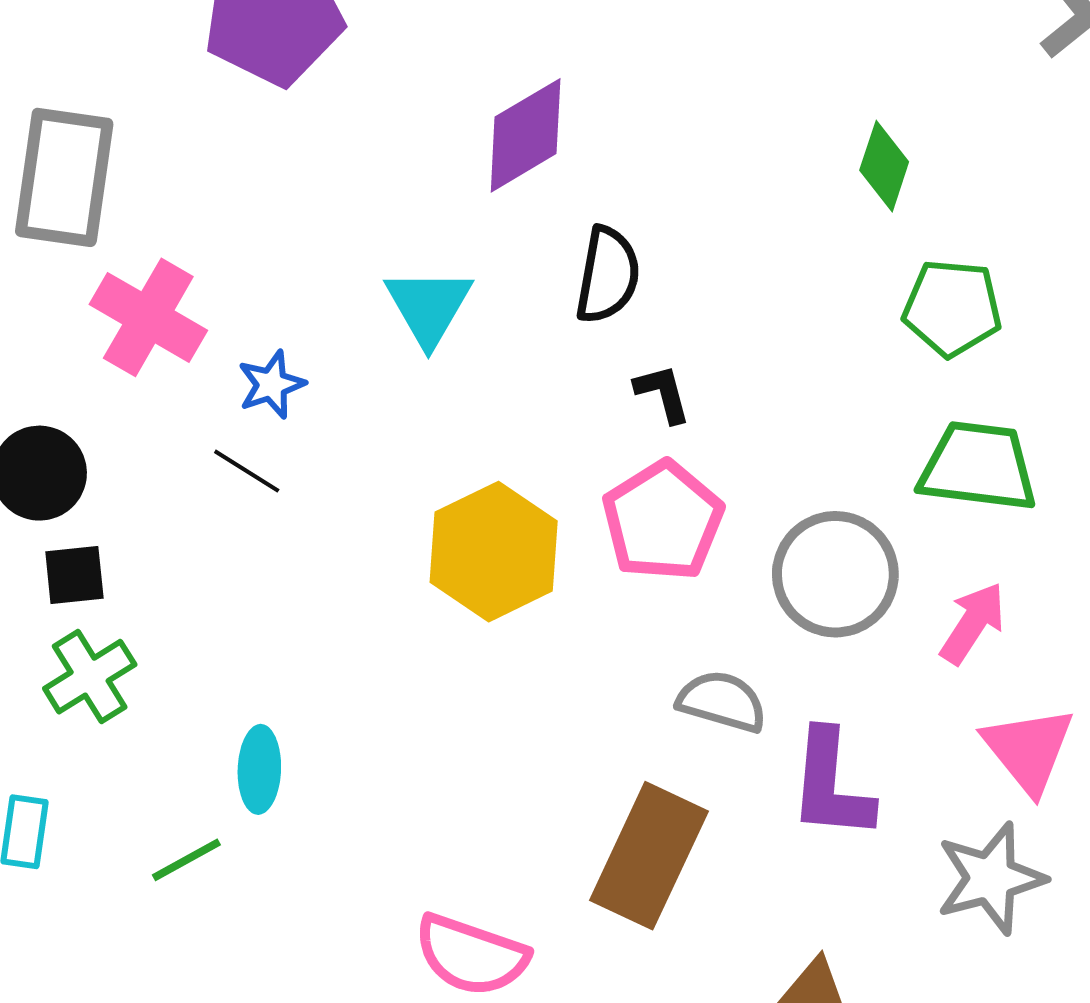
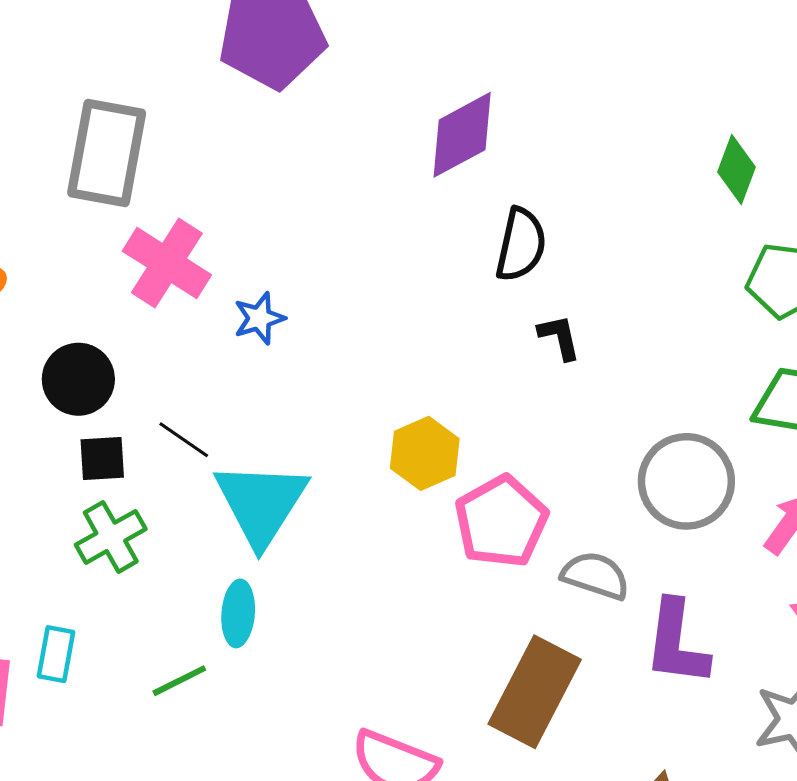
cyan triangle: (429, 306) -> (261, 503), moved, size x1.4
black line: (247, 471) -> (184, 440), moved
pink pentagon: (663, 521) -> (501, 522), moved
yellow hexagon: (494, 552) -> (425, 453), size x0.7

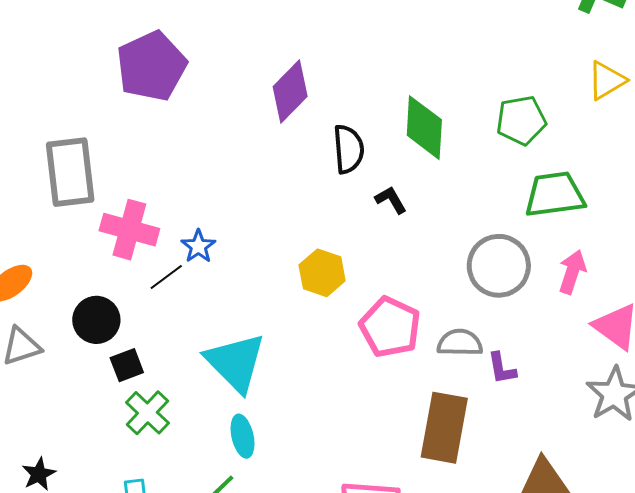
green diamond: (737, 169) -> (424, 128), moved, size x1.5
black line: (184, 440) -> (166, 277), moved, turned -54
yellow hexagon: (425, 453) -> (322, 273), moved
purple L-shape: (677, 643) -> (502, 368), moved, size x0.6

